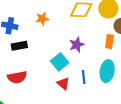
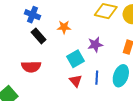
orange star: (42, 19) -> (64, 27), moved
black rectangle: (19, 46) -> (39, 36), turned 49

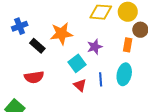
blue cross: (33, 15) -> (20, 26), moved, turned -35
orange star: (64, 27) -> (61, 34), size x1.6

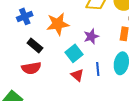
blue cross: (20, 26) -> (25, 16), moved
black rectangle: (37, 46) -> (35, 46), moved

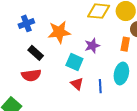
cyan square: (74, 53) -> (74, 62), turned -30
blue line: (98, 69) -> (100, 86), moved

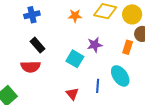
orange star: (59, 32) -> (75, 16), moved, size x0.6
cyan ellipse: (121, 74) -> (120, 76), turned -55
red triangle: (77, 84) -> (72, 94), moved

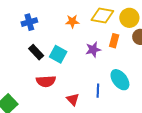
orange rectangle: (128, 47) -> (114, 41), moved
cyan square: (75, 59) -> (58, 54), moved
red semicircle: (31, 67) -> (46, 81), moved

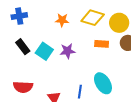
orange rectangle: (114, 41) -> (102, 44), turned 72
purple star: (93, 50) -> (68, 51), moved
red semicircle: (46, 81) -> (23, 87), moved

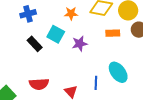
cyan square: (44, 51) -> (56, 34), moved

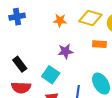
cyan square: (56, 34) -> (51, 75), moved
black rectangle: (35, 44) -> (20, 64), moved

